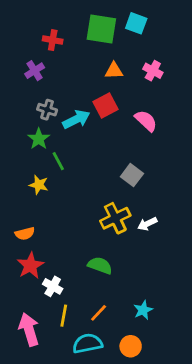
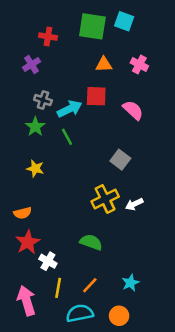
red square: (106, 105) -> (96, 96), turned 30
green line: (58, 161) -> (67, 137), moved

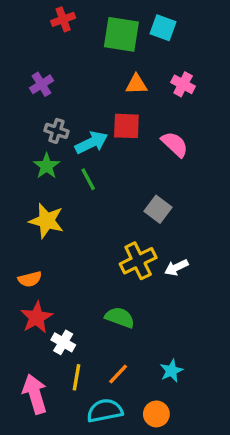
red cross: (48, 37) -> (63, 19), moved, turned -30
yellow star: (35, 169) -> (47, 221), size x1.5

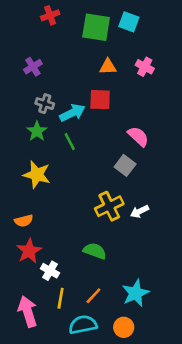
pink semicircle: (175, 144) -> (138, 136), moved
cyan star: (171, 371) -> (136, 293), size x1.5

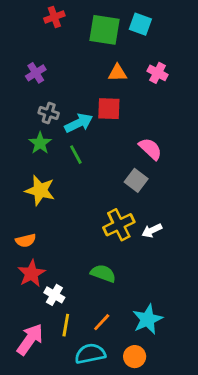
pink arrow: (28, 312) -> (30, 339), turned 52

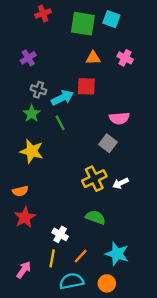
pink semicircle: (150, 149) -> (119, 118), turned 132
green semicircle: (103, 273) -> (95, 217), moved
white cross: (54, 295) -> (60, 234), moved
cyan star: (148, 319) -> (117, 254), turned -30
pink arrow: (30, 339) -> (24, 270), size x0.7

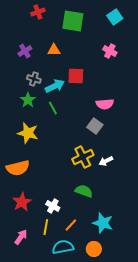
cyan square: (111, 19) -> (115, 17), moved, turned 35
orange triangle: (93, 58) -> (54, 50), moved
orange semicircle: (20, 191) -> (18, 168), size x1.6
red star: (25, 217) -> (22, 202), moved

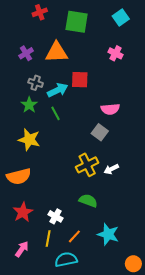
orange triangle: (54, 50) -> (57, 52), size x1.6
orange circle: (94, 249) -> (133, 264), moved

